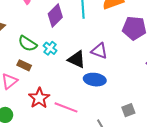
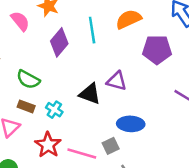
cyan cross: (50, 48) -> (54, 110), moved
blue ellipse: (95, 80) -> (131, 124), moved
gray square: (128, 110) -> (111, 146), moved

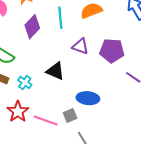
purple pentagon: (157, 50) -> (112, 51), moved
purple triangle: (117, 81) -> (80, 46), moved

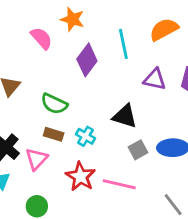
gray square: (70, 115) -> (138, 150), moved

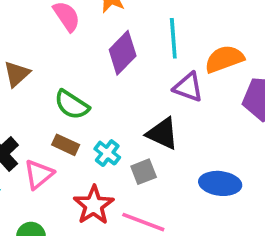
orange semicircle: (164, 29) -> (224, 59), moved
purple triangle: (155, 79) -> (188, 87), moved
gray square: (138, 150) -> (144, 172), moved

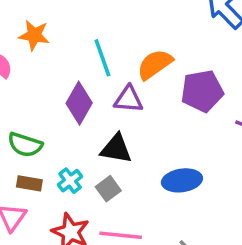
purple diamond: (123, 53) -> (79, 103), moved
cyan cross: (107, 153) -> (70, 181), turned 30

